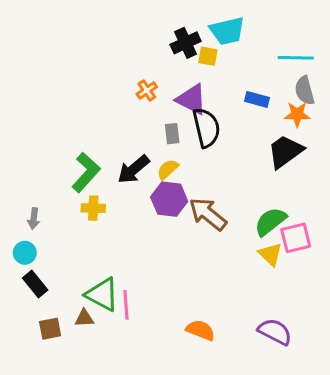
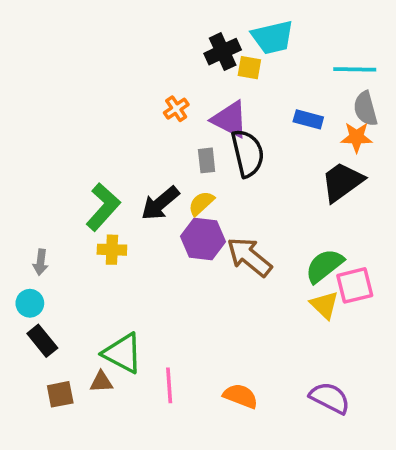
pink line: (126, 305) -> (169, 385), moved

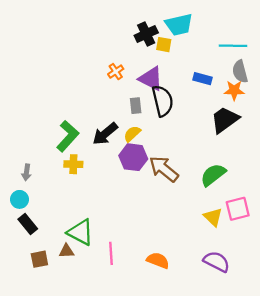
pink square: (355, 285) -> (238, 209), moved
yellow triangle: (324, 305) -> (213, 217), moved

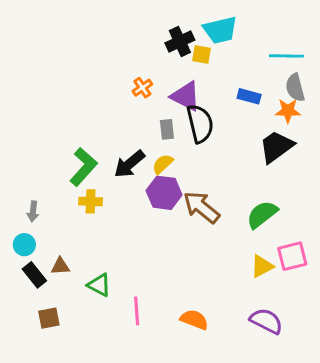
yellow triangle: (213, 217) -> (262, 266), turned 48
green triangle: (80, 232) -> (99, 285), size x0.7
brown triangle: (66, 251) -> (60, 266), moved

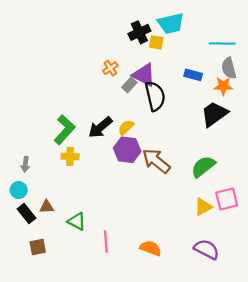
gray rectangle: (167, 129) -> (129, 85), moved, turned 48

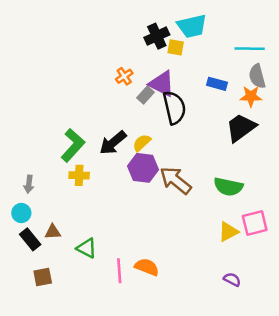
green semicircle: (203, 167) -> (228, 187), turned -130
orange semicircle: (151, 248) -> (147, 267), moved
purple semicircle: (207, 249) -> (232, 279), size x0.6

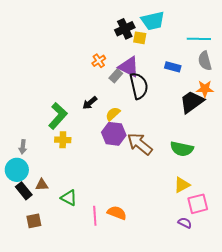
orange star: (251, 96) -> (205, 89), moved
black arrow: (113, 143) -> (90, 103), moved, size x0.7
cyan circle: (21, 213) -> (17, 170), size x1.5
pink square: (255, 223) -> (198, 204), moved

